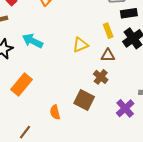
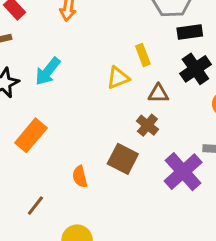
yellow rectangle: (108, 31) -> (143, 55), moved
cyan arrow: (33, 41) -> (48, 71), turned -78
purple cross: (125, 108) -> (183, 172), size x1.4

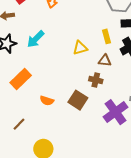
yellow rectangle: (143, 55) -> (107, 36), moved
brown cross: (147, 125) -> (96, 80), turned -32
orange semicircle: (80, 177) -> (47, 101), moved, turned -64

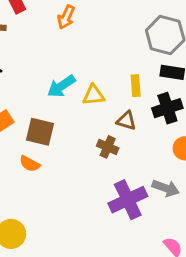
cyan arrow: (36, 39) -> (61, 86), moved
brown square: (78, 100) -> (40, 132), moved, turned -30

